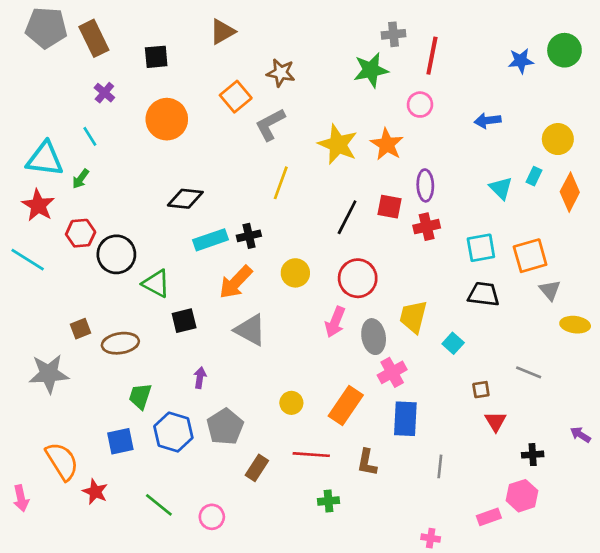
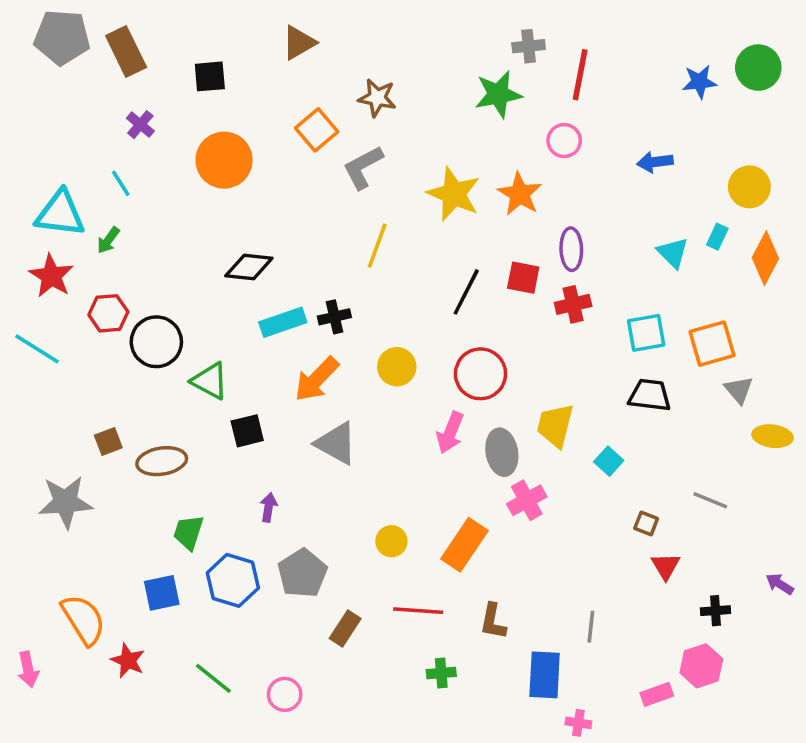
brown square: (481, 390) -> (646, 523), turned 30
blue rectangle: (405, 419) -> (545, 675), moved

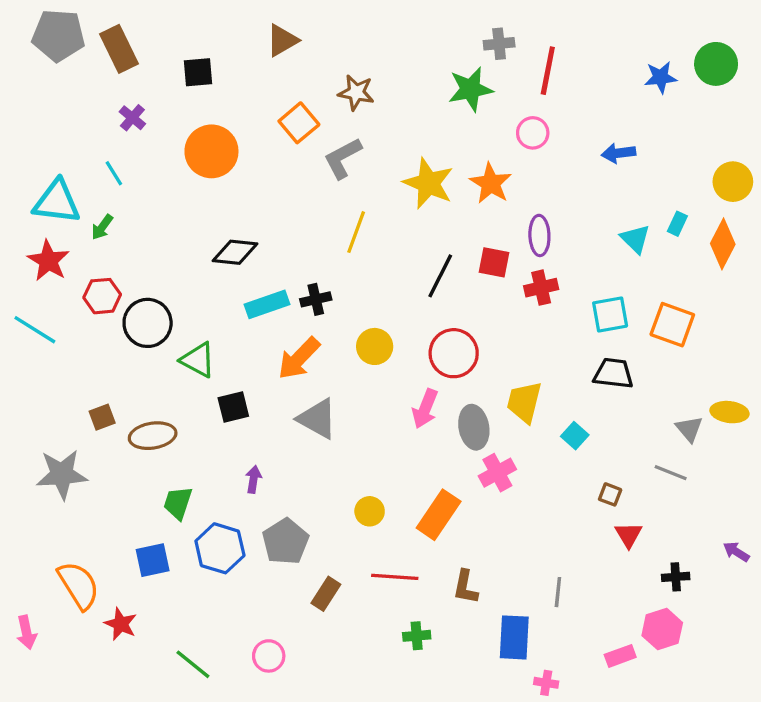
yellow circle: (749, 187) -> (733, 182), moved
orange square: (712, 344) -> (672, 325), turned 36
gray triangle: (739, 390) -> (689, 429), moved
green line: (213, 678) -> (193, 664), moved

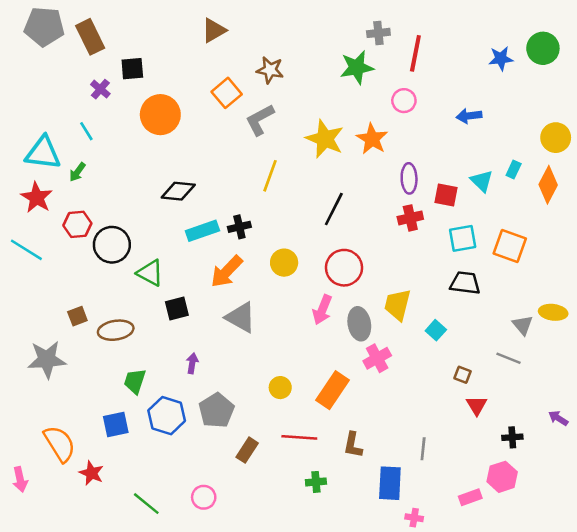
black square: (198, 72) -> (132, 69), moved
red square: (494, 262) -> (446, 195), moved

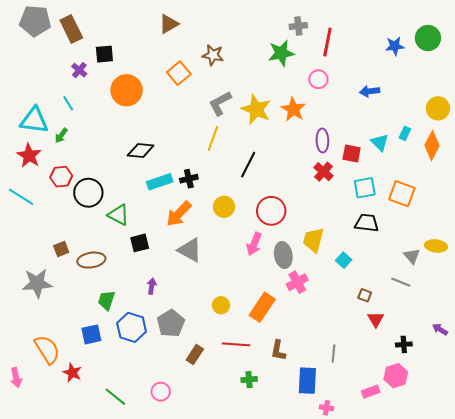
gray L-shape: (260, 120) -> (220, 103), moved
black line: (334, 209) -> (248, 165), moved
red cross: (410, 218) -> (323, 172), turned -36

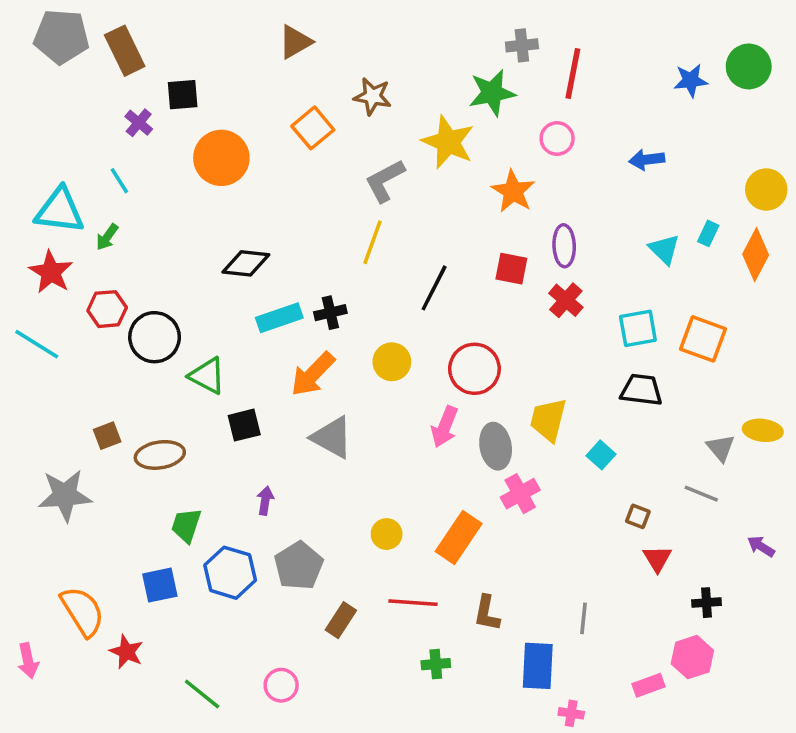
yellow star: (256, 109) -> (448, 142), moved
red square: (352, 154) -> (511, 269), moved
purple arrow: (440, 329) -> (761, 546), moved

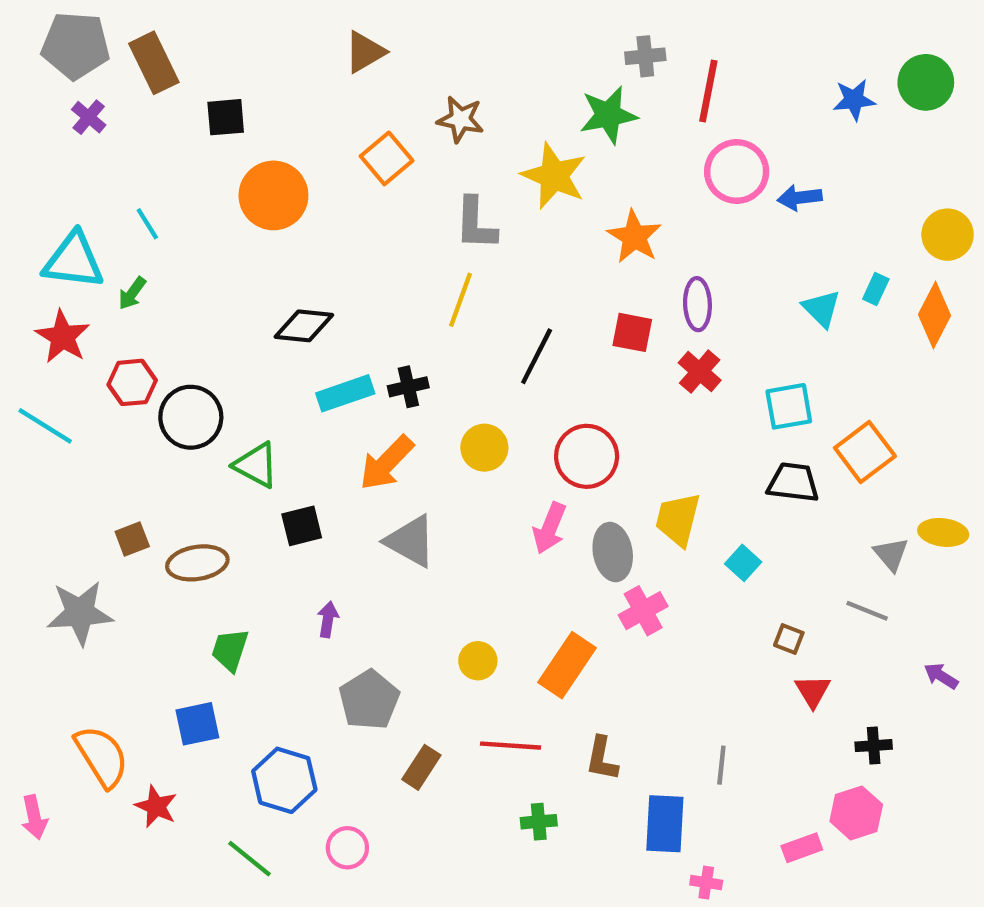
purple cross: (139, 123) -> (89, 117), moved
pink circle: (557, 139) -> (737, 172), moved, size x1.5
gray L-shape: (385, 181) -> (476, 224), turned -60
orange square: (703, 339) -> (865, 452), moved, turned 33
blue hexagon: (230, 573) -> (284, 780), moved

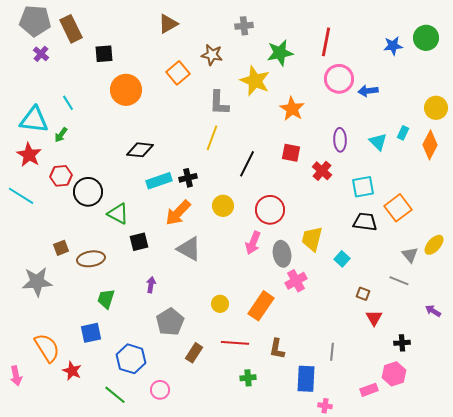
gray cross: (645, 56) -> (244, 26), moved
purple ellipse: (697, 304) -> (340, 140), moved
yellow ellipse: (943, 532) -> (434, 245), turned -55

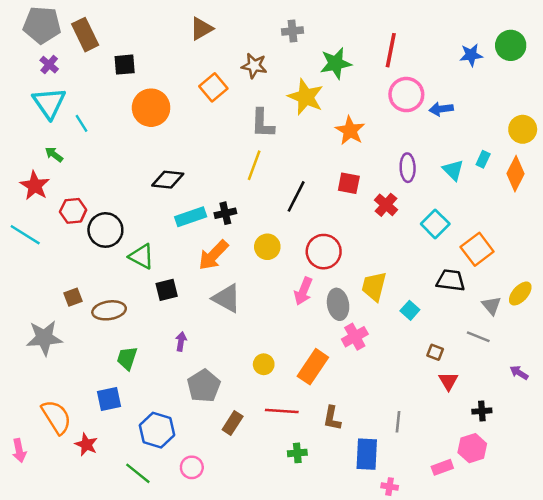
cyan triangle: (34, 120) -> (49, 103), moved, turned 48
green arrow: (61, 135) -> (54, 154), moved, turned 91
cyan square: (363, 187) -> (435, 224), turned -35
black trapezoid: (365, 222) -> (451, 280), moved

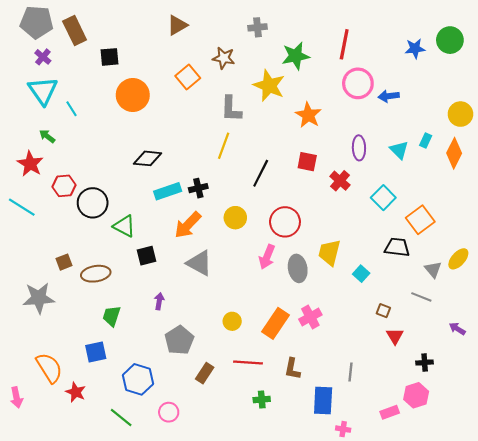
pink cross: (355, 337) -> (310, 317), moved

